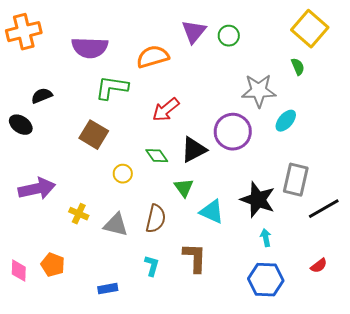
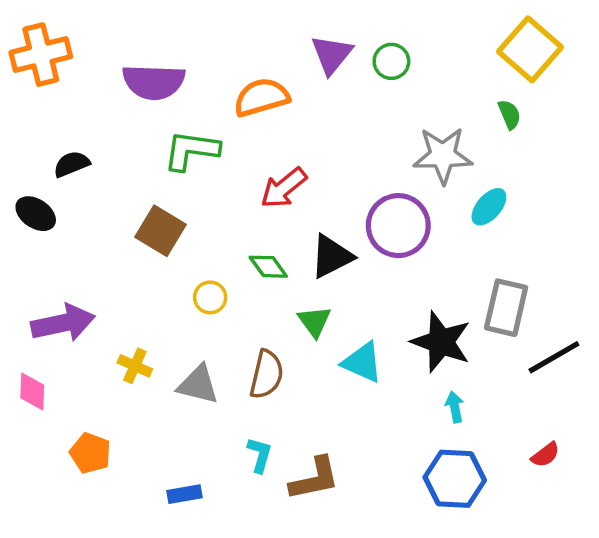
brown L-shape: (195, 258) -> (314, 479), moved, turned 76
pink diamond: (19, 271) -> (32, 392), moved

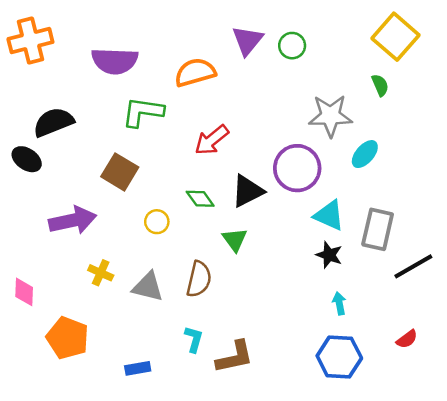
black semicircle: (72, 164) -> (53, 122), size x1.5
purple arrow: (63, 323) -> (73, 220), moved
black star: (441, 342) -> (329, 255), size x0.6
cyan triangle: (362, 362) -> (329, 215), moved
orange pentagon: (90, 453) -> (67, 338), size x1.4

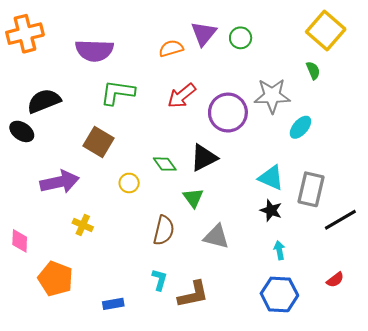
orange semicircle: (195, 72) -> (171, 48), moved, size x0.7
red arrow: (212, 140) -> (182, 96), moved
purple circle: (297, 168) -> (228, 113), moved
gray triangle: (148, 287) -> (216, 237), moved

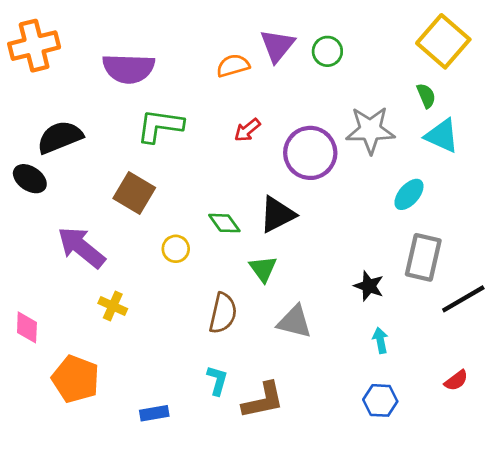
red arrow: (182, 96) -> (247, 130), size x0.7
cyan ellipse: (300, 127) -> (409, 194), moved
cyan triangle: (271, 178) -> (442, 136), moved
purple arrow: (60, 182) -> (81, 247), turned -129
blue hexagon: (279, 294) -> (380, 400), size x0.7

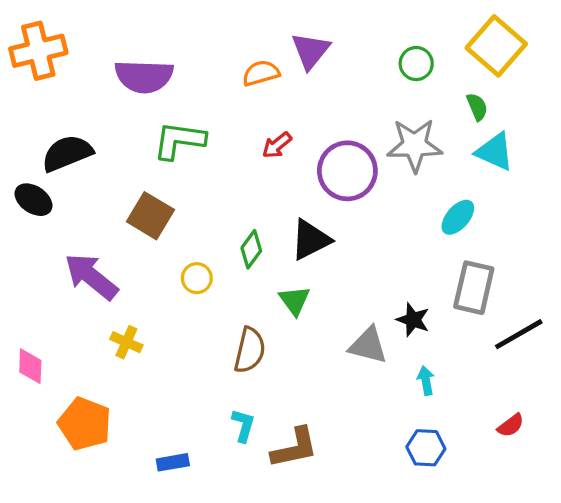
green circle: (327, 51) -> (416, 64), moved
green diamond: (224, 223) -> (251, 249), turned 72
gray triangle: (294, 322) -> (368, 345), moved

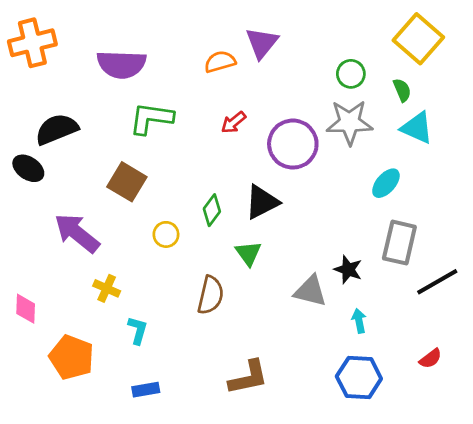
green circle: (416, 64) -> (351, 74), moved
cyan L-shape: (243, 425) -> (138, 330), moved
blue hexagon: (426, 448) -> (359, 377), size x1.4

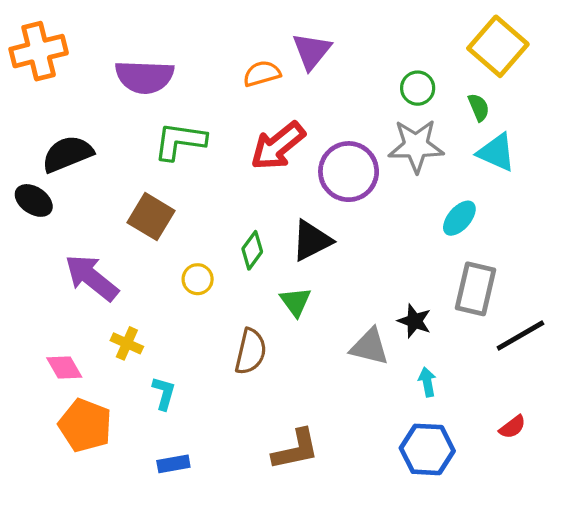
red arrow: (233, 122) -> (278, 146), size x1.8
pink diamond: (26, 309) -> (64, 368), moved, turned -32

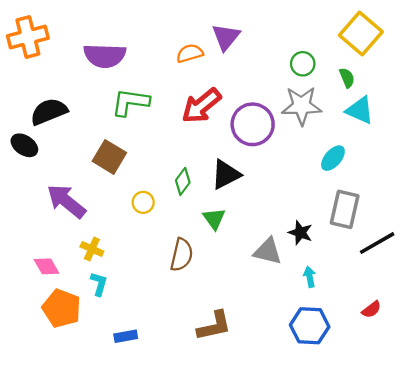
cyan L-shape: (164, 393) -> (99, 284), moved

